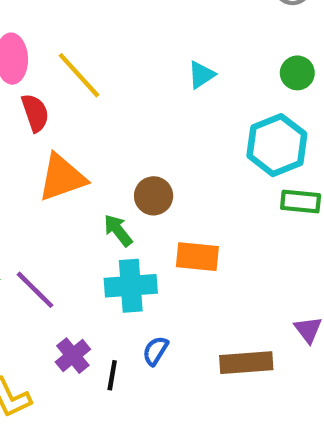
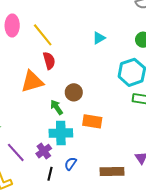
red semicircle: (35, 113) -> (49, 61), moved
purple line: (35, 290) -> (16, 152), moved
purple cross: (73, 356) -> (44, 151), moved

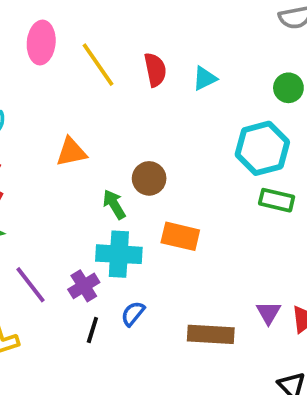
red semicircle: (49, 61) -> (155, 70), moved
orange triangle: (32, 82) -> (71, 152), size x0.7

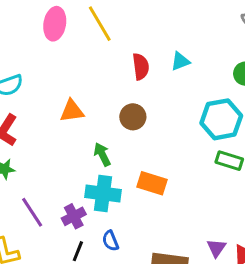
yellow line: (98, 65) -> (100, 24), moved
red semicircle: (155, 70) -> (141, 67), moved
brown circle: (149, 178) -> (133, 117), moved
blue semicircle: (133, 314) -> (110, 241), turned -66

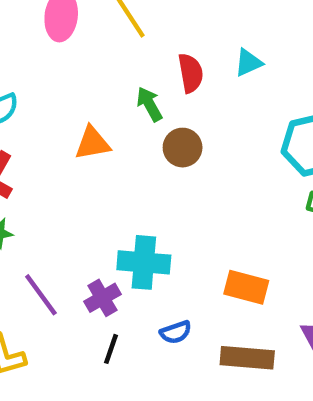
green arrow: (102, 154) -> (149, 104), moved
orange rectangle: (152, 183) -> (246, 287), moved
blue semicircle: (110, 241) -> (176, 332), moved, turned -84

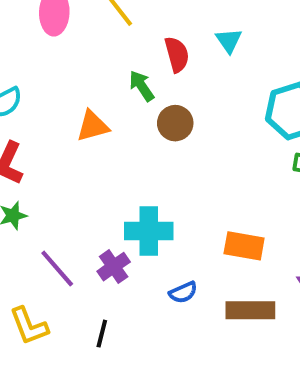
cyan triangle: (248, 63) -> (229, 41), turned -36
black line: (111, 349) -> (102, 334), moved

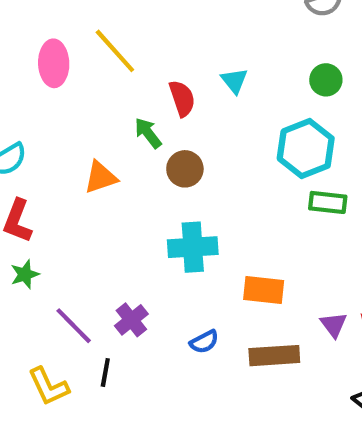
cyan cross: (149, 231) -> (193, 247), moved
black line: (102, 334) -> (105, 372), moved

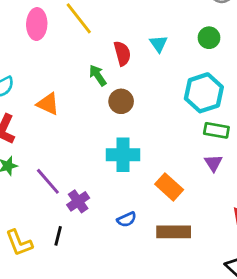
green circle: (326, 80) -> (209, 38), moved
orange triangle: (100, 177) -> (48, 104), moved, turned 40
orange rectangle: (264, 290) -> (169, 187), turned 32
purple triangle: (334, 325) -> (213, 163), moved
purple line: (74, 326) -> (48, 181), moved

